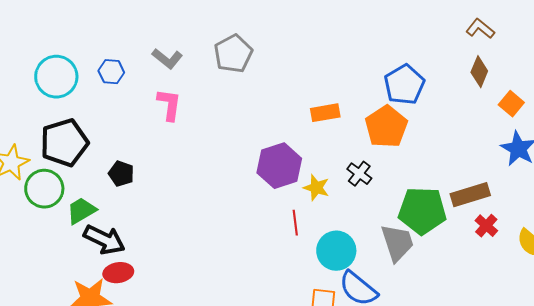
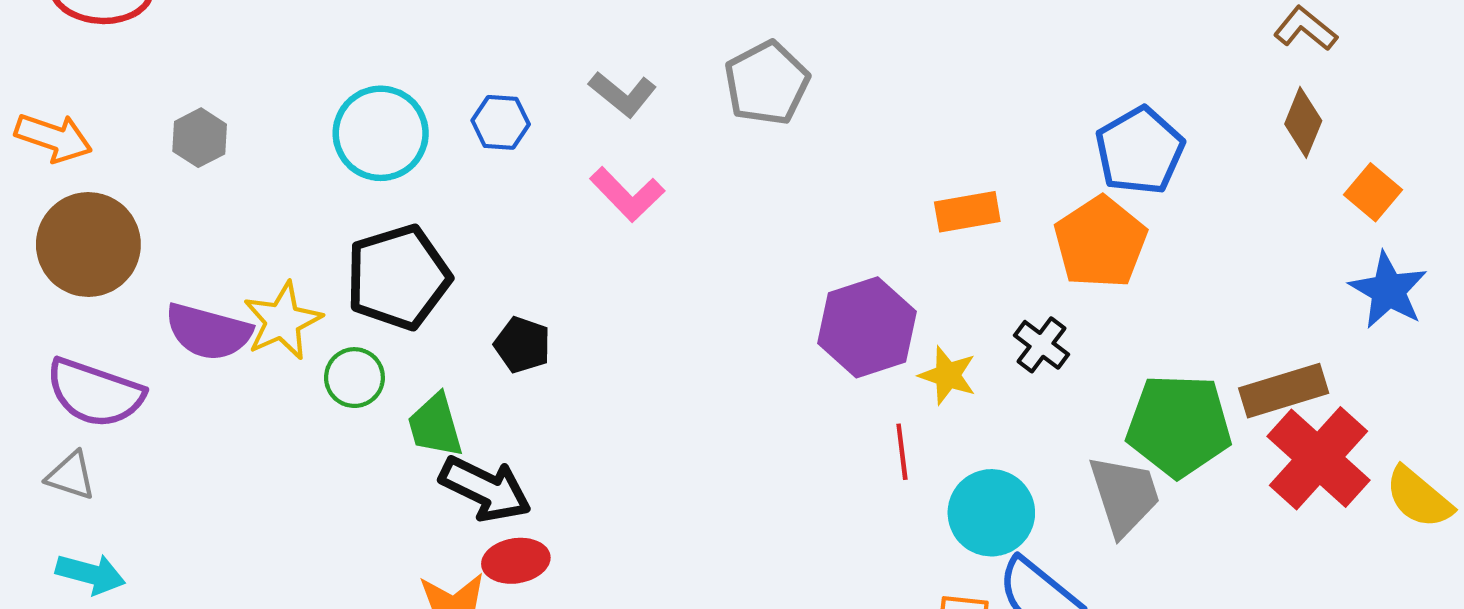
pink L-shape: (169, 105) -> (627, 194), turned 128
green circle: (44, 189) -> (354, 378), size x0.7
green trapezoid: (81, 211) -> (435, 426), turned -76
red cross: (486, 226) -> (1318, 458), size x2.0

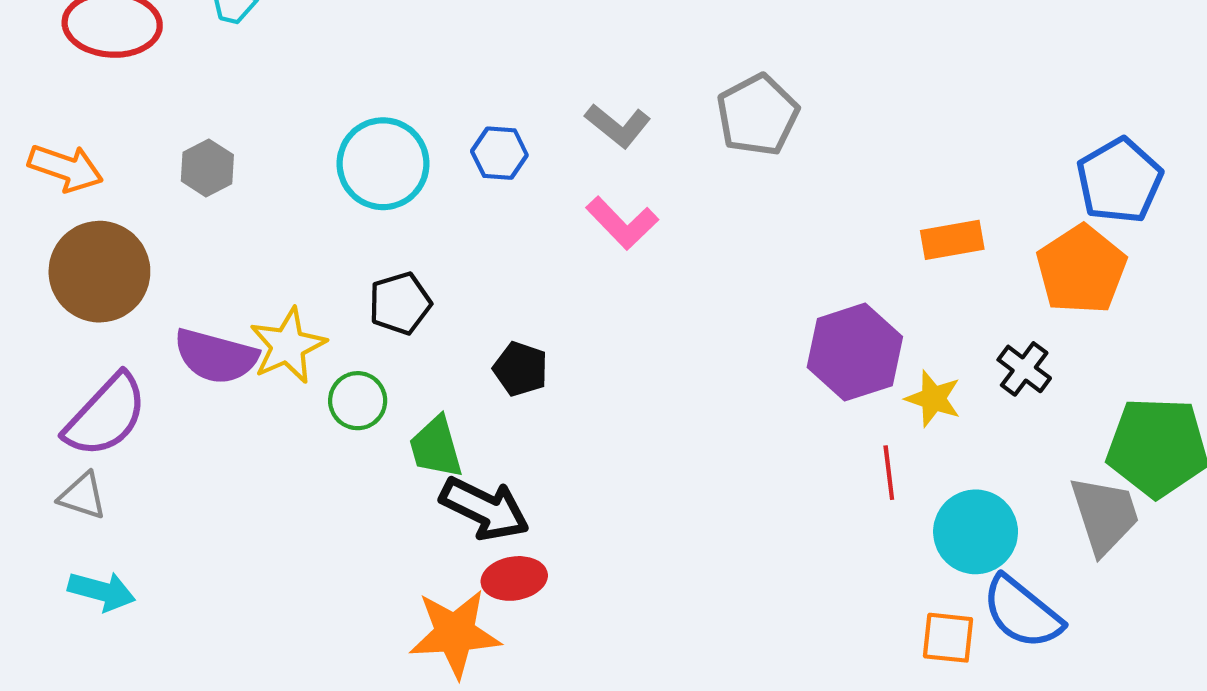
black pentagon: (398, 277) -> (400, 303), size x0.6
purple semicircle: (95, 393) -> (106, 416), turned -66

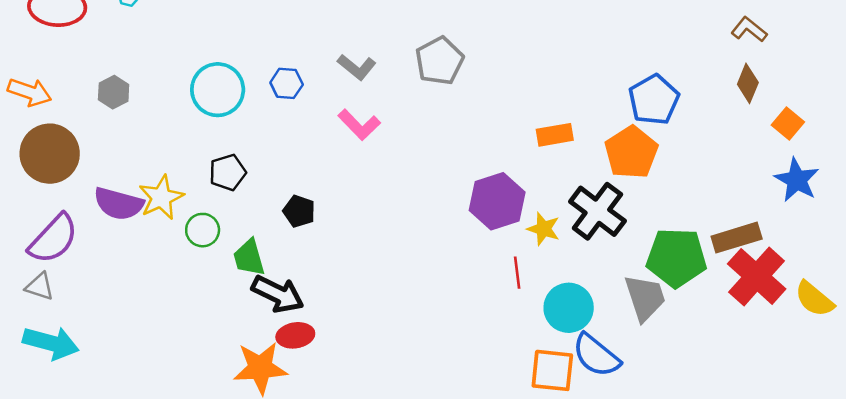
black cross: (1024, 369) -> (597, 211), size x1.8
cyan arrow: (102, 591) -> (51, 343), size x1.4
orange square: (948, 638) -> (552, 370), size x1.4

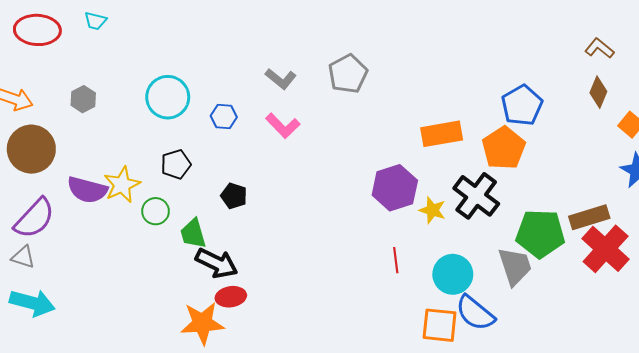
blue hexagon: (287, 83) -> (224, 117), moved
orange rectangle: (555, 135) -> (442, 134), size x1.4
red line: (517, 273) -> (396, 260), moved

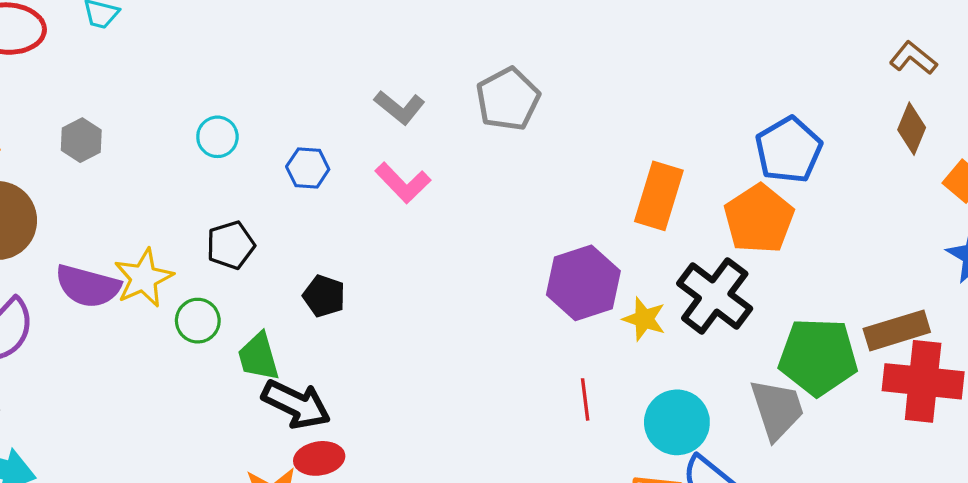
cyan circle: (168, 97) -> (217, 137), size x0.6
orange rectangle: (442, 134) -> (659, 196), turned -63
red cross: (606, 249) -> (923, 381), turned -36

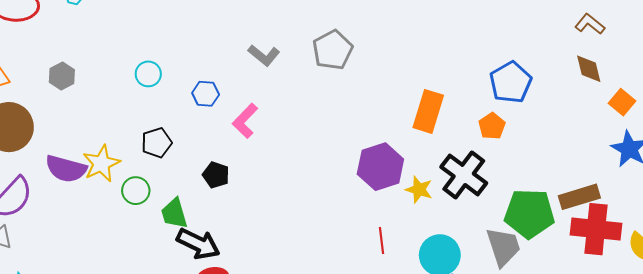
brown diamond: (912, 129) -> (589, 69), turned -36
pink L-shape: (403, 183) -> (245, 121), moved, turned 88
orange pentagon: (759, 219) -> (492, 126), size x0.6

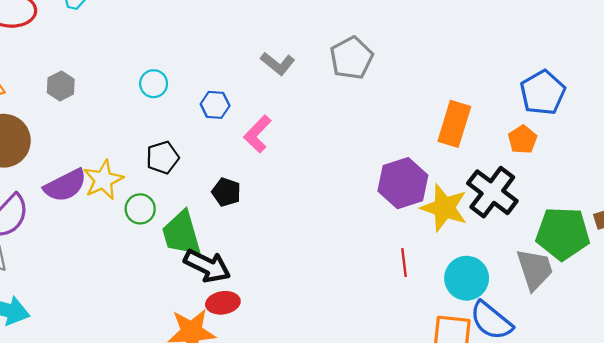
purple semicircle: (66, 169) -> (65, 185), turned -42
yellow star: (419, 190) -> (444, 208), size x1.6
green trapezoid: (174, 213) -> (182, 233), size x1.4

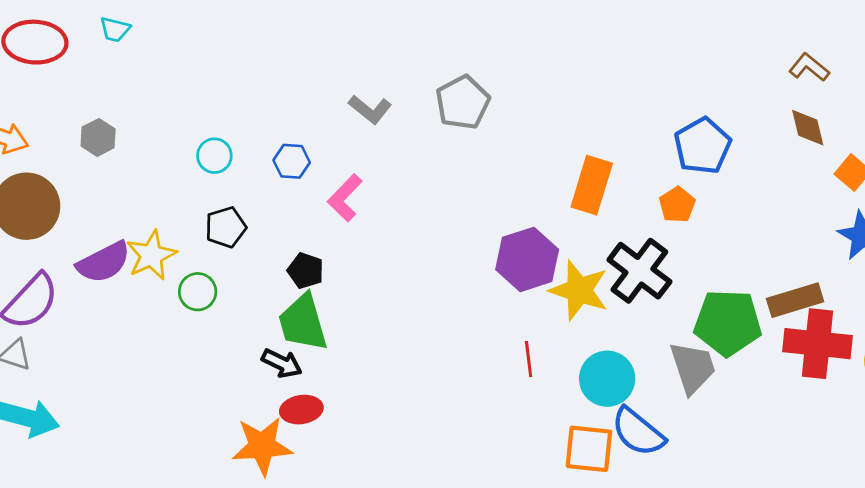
cyan circle: (154, 84) -> (214, 156), moved
green trapezoid: (182, 233) -> (303, 323), moved
black arrow: (207, 266) -> (282, 363), size x0.7

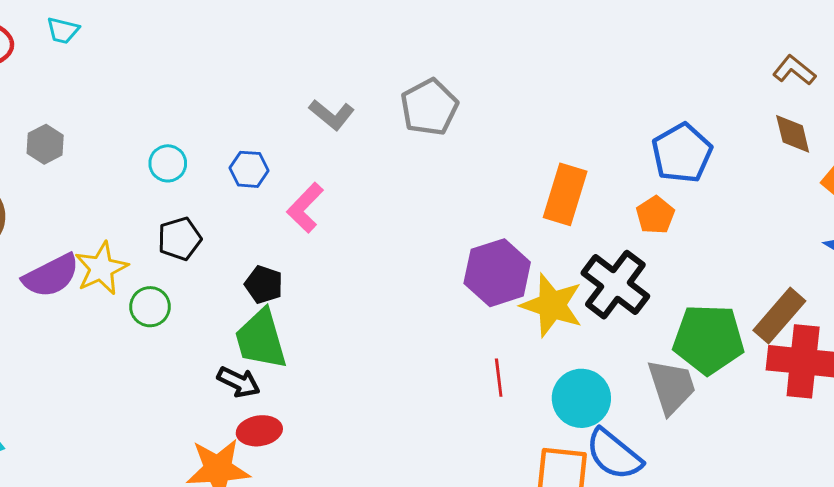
brown rectangle: (795, 300) -> (779, 316), turned -32

